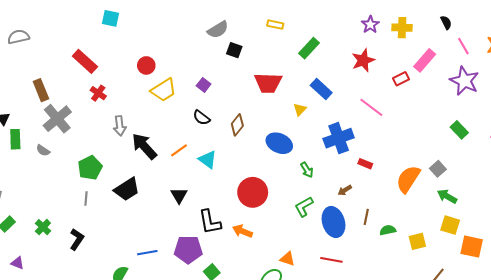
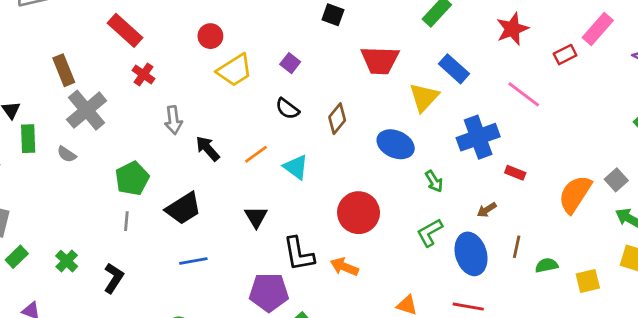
yellow triangle: (300, 109) -> (424, 97), size x1.6
black arrow: (144, 146) -> (208, 149), size x0.7
blue line: (147, 253) -> (193, 261), moved

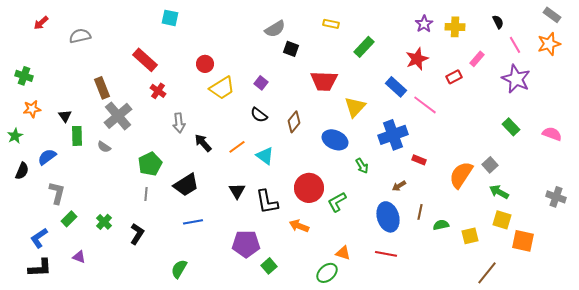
pink rectangle: (598, 29) -> (477, 59), size x0.7
blue rectangle: (454, 69) -> (396, 87), moved
green L-shape: (430, 233) -> (337, 202), moved
black L-shape: (299, 254) -> (267, 202), moved

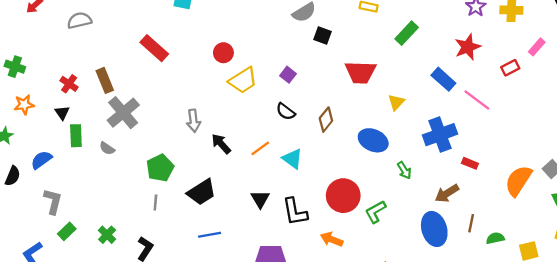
red cross: (158, 91) -> (69, 84), moved
yellow triangle: (355, 107) -> (396, 102), size x0.7
brown arrow: (399, 186) -> (447, 193), size x1.5

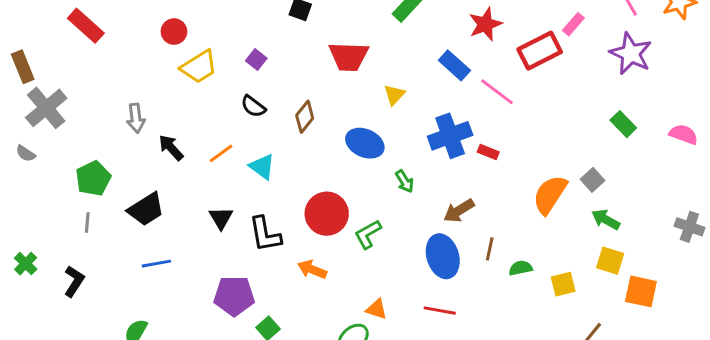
red rectangle: (510, 68) -> (540, 51), size x1.8
red rectangle: (470, 163) -> (488, 152), moved

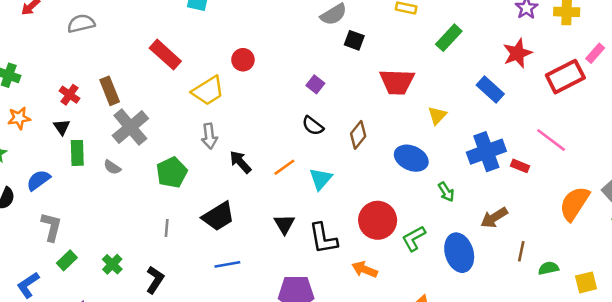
yellow trapezoid: (199, 67) -> (208, 91), moved
pink line: (497, 92) -> (551, 140), moved
cyan triangle: (262, 167) -> (321, 179), turned 35
green pentagon: (93, 178) -> (172, 172), moved
blue ellipse: (443, 256) -> (459, 253), moved

